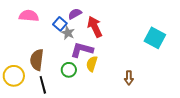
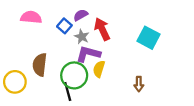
gray star: (68, 33) -> (82, 37), moved
cyan square: (155, 38) -> (149, 38), moved
green circle: (69, 70) -> (74, 75), size x1.6
black line: (43, 85) -> (68, 92), moved

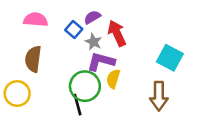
cyan square: (149, 38) -> (170, 58), moved
brown semicircle: (40, 65) -> (33, 59), moved
brown arrow: (139, 84) -> (159, 96), size x1.6

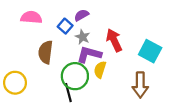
red arrow: (117, 33) -> (114, 40), moved
brown semicircle: (33, 59) -> (46, 52), moved

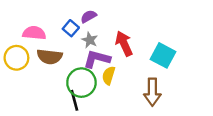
pink semicircle: (31, 17) -> (34, 33), moved
brown semicircle: (46, 52) -> (50, 57), turned -90
yellow circle: (15, 83) -> (16, 58), moved

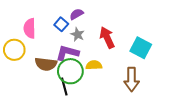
pink semicircle: (34, 33) -> (30, 28), turned -96
brown semicircle: (50, 57) -> (46, 64), moved
purple L-shape: (97, 59) -> (67, 53), moved
yellow semicircle: (109, 76) -> (94, 65), turned 70

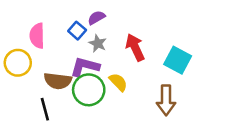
yellow semicircle: (94, 65) -> (118, 82), turned 49
black line: (64, 87) -> (45, 109), moved

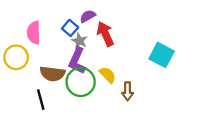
gray star: (98, 43) -> (79, 41), moved
red arrow: (135, 47) -> (105, 34), moved
purple L-shape: (85, 67) -> (77, 61), turned -80
brown arrow: (166, 100) -> (128, 91), moved, size x0.7

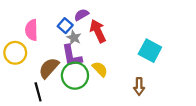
purple L-shape: (77, 61) -> (72, 56), turned -35
brown semicircle: (52, 74) -> (49, 68), turned 125
brown arrow: (128, 91) -> (139, 86), moved

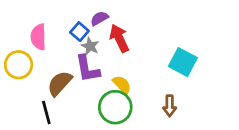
green circle: (75, 76) -> (115, 107), moved

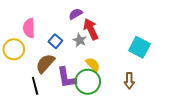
blue square: (79, 32) -> (55, 41), moved
gray star: (90, 46) -> (80, 40), moved
purple L-shape: (87, 69) -> (67, 78), moved

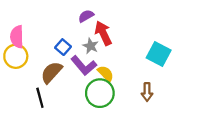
pink semicircle: (29, 28) -> (17, 37), moved
purple L-shape: (67, 78) -> (84, 65), moved, turned -30

